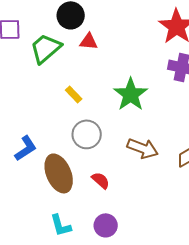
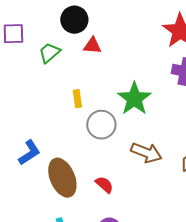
green trapezoid: (46, 48) -> (49, 53), size x0.7
yellow rectangle: (74, 94) -> (77, 99), turned 36
gray circle: (87, 134) -> (101, 125), moved

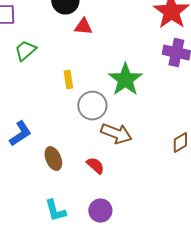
green trapezoid: (49, 53) -> (25, 51), moved
brown arrow: (146, 153) -> (116, 134), moved
brown ellipse: (62, 178) -> (53, 159), size x0.6

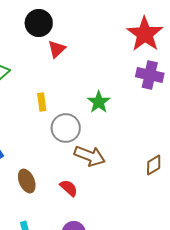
red triangle: (83, 27) -> (57, 49), turned -48
green star: (125, 80) -> (99, 102), size x0.7

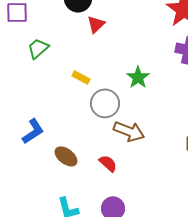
yellow rectangle: (42, 102) -> (81, 77), turned -54
brown ellipse: (27, 181) -> (66, 156), turned -30

